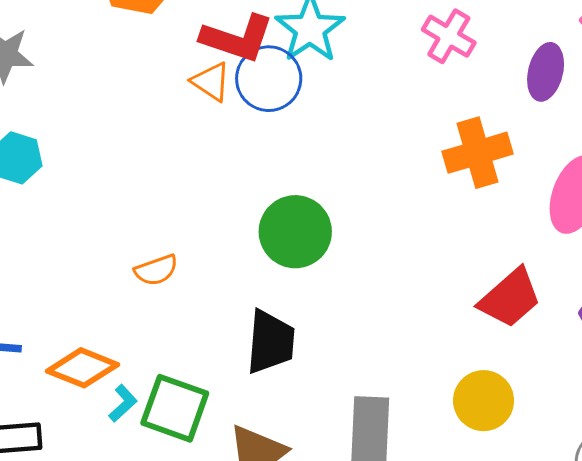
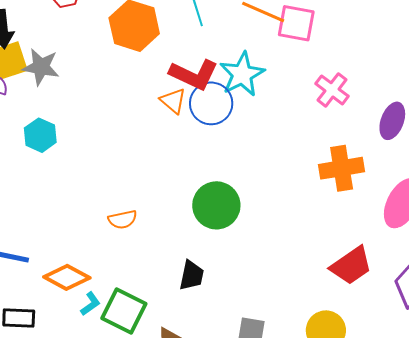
black trapezoid: (271, 342) -> (192, 275), size x0.7

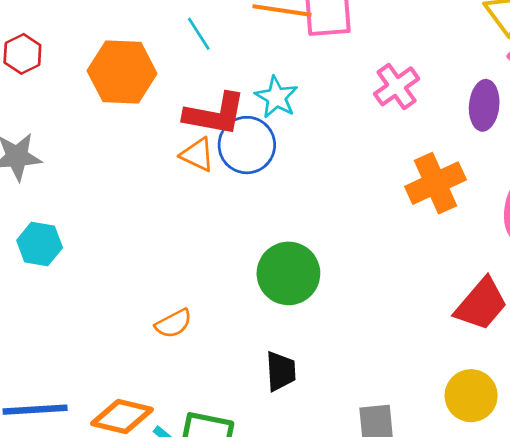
cyan star: (242, 74) -> (276, 97), size x0.7
pink cross: (332, 90) -> (397, 86), turned 32

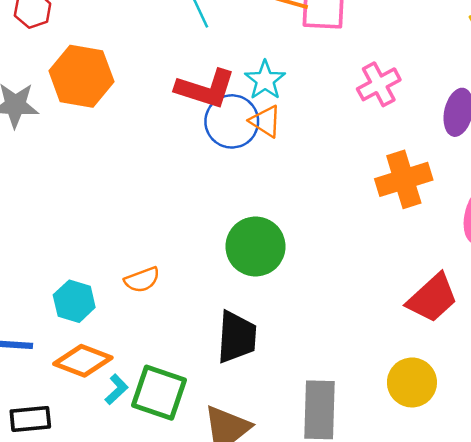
orange hexagon: (122, 72) -> (81, 76), moved
orange triangle: (198, 155) -> (265, 121), moved
cyan hexagon: (40, 244) -> (74, 301), moved
black trapezoid: (281, 371) -> (237, 337), size x1.4

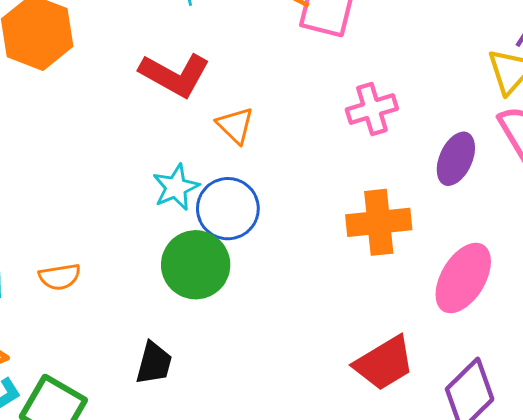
cyan star: (265, 80) -> (176, 187), moved
blue circle: (232, 121) -> (228, 209), moved
black trapezoid: (237, 337) -> (154, 363), size x0.7

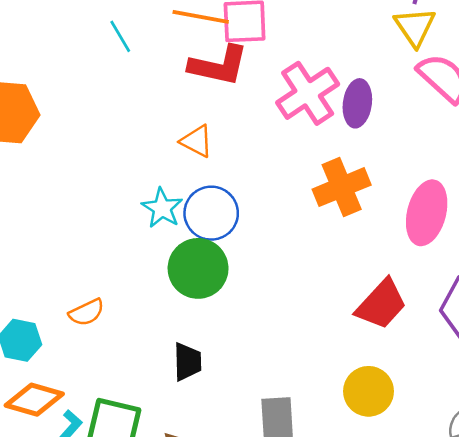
red L-shape: (175, 75) -> (219, 66), moved
pink cross: (372, 109) -> (308, 93), size x1.4
purple ellipse: (456, 159) -> (357, 103), moved

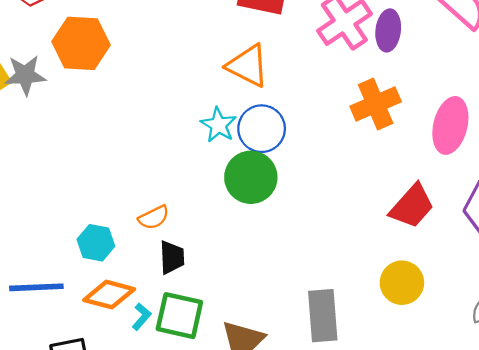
orange triangle: (197, 141) -> (248, 66), size x1.5
black trapezoid: (187, 362) -> (172, 257), moved

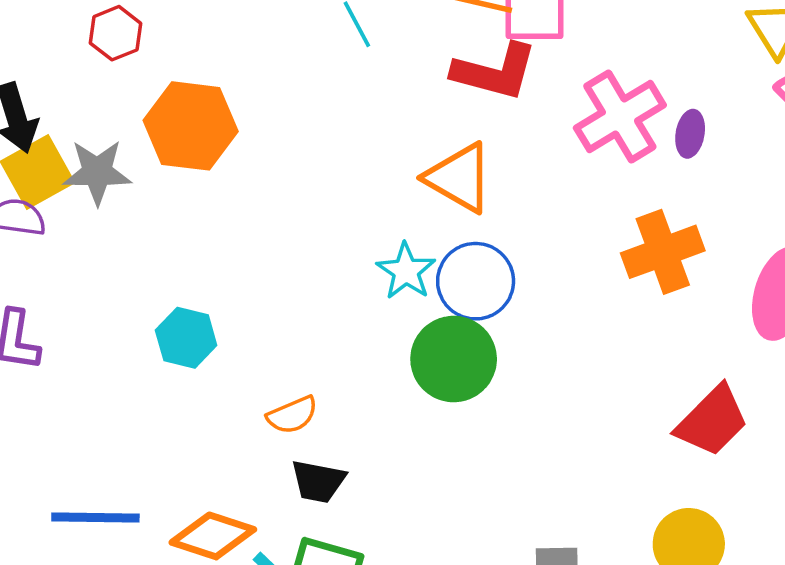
purple ellipse: (388, 30) -> (690, 134), size x0.7
cyan hexagon: (96, 243) -> (186, 338), moved
black trapezoid: (172, 257) -> (318, 481), turned 100

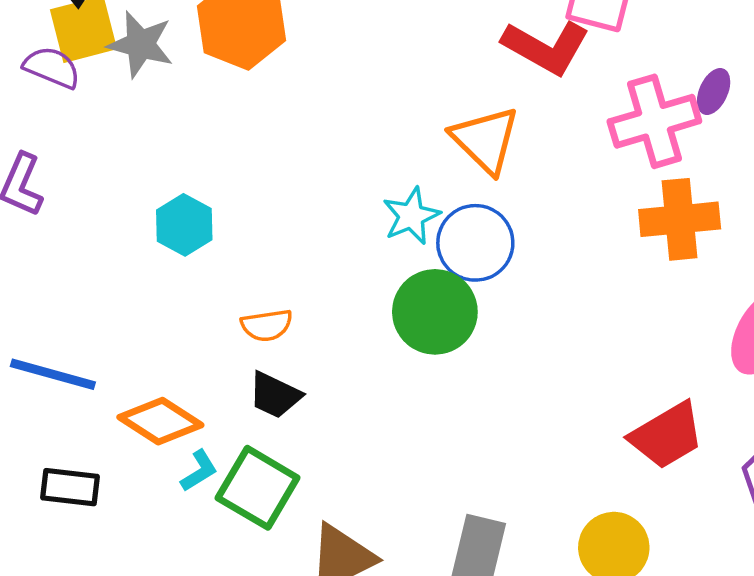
purple ellipse: (690, 134) -> (714, 91), moved
orange cross: (663, 252) -> (680, 219), moved

